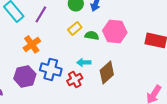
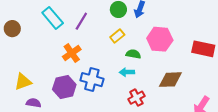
green semicircle: (92, 35) -> (133, 54), moved
brown diamond: (107, 72) -> (170, 80), moved, turned 40
red cross: (75, 79) -> (136, 98), moved

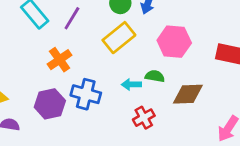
yellow rectangle: (117, 36) -> (119, 38), size x1.6
green semicircle: (133, 54) -> (155, 76), moved

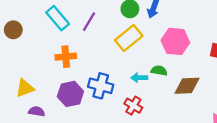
orange cross: (60, 60) -> (66, 57), moved, turned 30
red cross: (144, 118) -> (133, 106), moved, turned -30

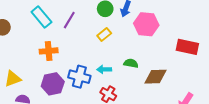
yellow rectangle: (129, 38) -> (104, 34), size x0.6
pink hexagon: (175, 41) -> (146, 24), moved
cyan arrow: (139, 78) -> (104, 69), moved

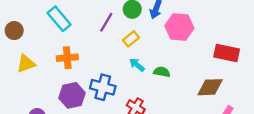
purple line: (69, 20) -> (106, 22), moved
cyan arrow: (104, 69) -> (137, 65), moved, turned 40
brown diamond: (156, 77) -> (210, 87), moved
yellow triangle: (13, 79) -> (26, 64), moved

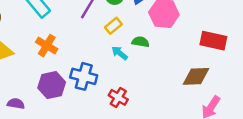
orange cross: (67, 58) -> (47, 46), turned 36
green semicircle: (162, 72) -> (141, 42), moved

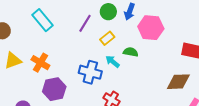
orange cross: (47, 46) -> (40, 63), moved
blue cross: (84, 76) -> (90, 72), moved

